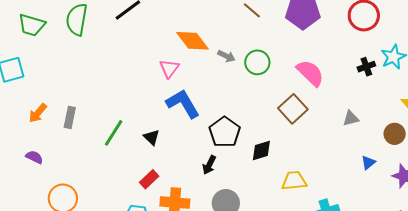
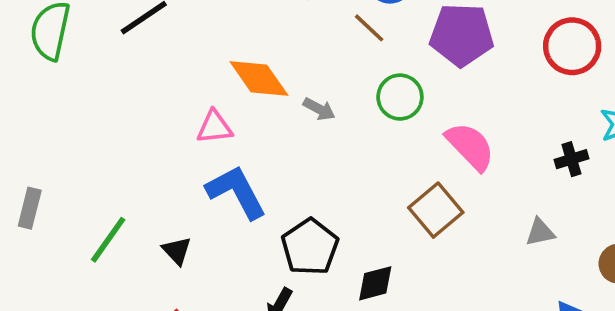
green circle: (257, 62) -> (400, 97), moved
black cross: (366, 67) -> (571, 159), moved
pink triangle: (169, 68) -> (214, 127), turned 45

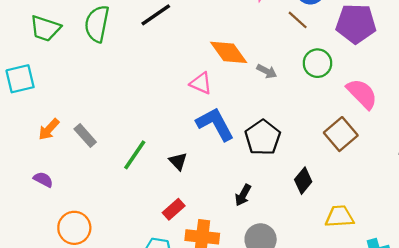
pink triangle: (214, 127) -> (201, 83), turned 30
gray rectangle: (30, 208) -> (85, 136), turned -55
black pentagon: (310, 247) -> (263, 138), moved
black diamond: (375, 283) -> (303, 181), turned -35

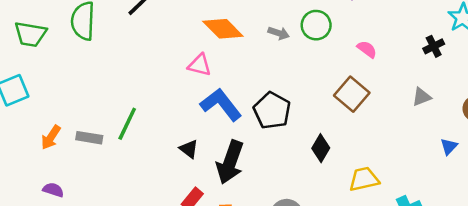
gray arrow: (267, 71) -> (279, 33), moved
pink semicircle: (362, 94) -> (367, 49), size x0.6
gray rectangle: (85, 136) -> (89, 138), turned -30
green line: (135, 155) -> (127, 124), moved
black arrow: (243, 195) -> (230, 162), moved, size x1.8

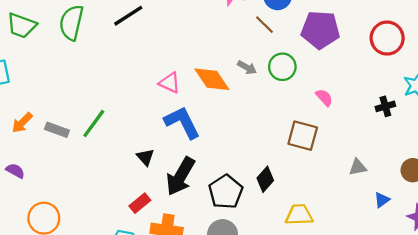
orange diamond: (223, 29) -> (212, 79), moved
brown square: (352, 94) -> (303, 136), turned -36
gray triangle: (422, 97) -> (358, 167), moved
black pentagon: (272, 111) -> (226, 192), moved

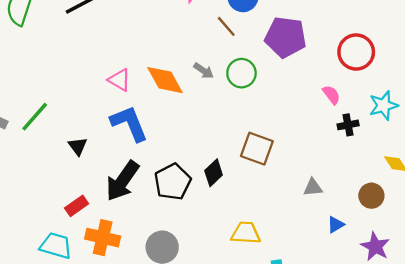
pink semicircle: (324, 97) -> (331, 95), moved
black triangle: (145, 157) -> (78, 146), moved
black diamond: (265, 179) -> (214, 173), moved
black pentagon: (226, 192) -> (173, 182), moved

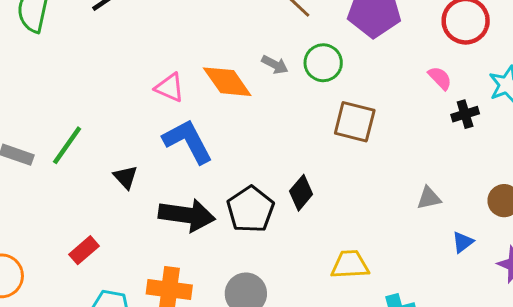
brown square: (257, 149) -> (355, 122), moved
black arrow: (122, 181) -> (187, 215), turned -111
red rectangle: (77, 206) -> (84, 250), moved

